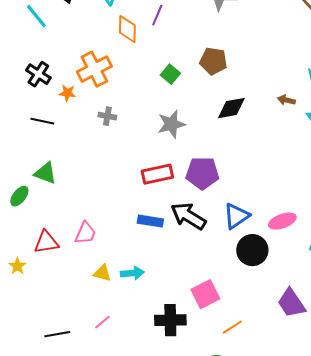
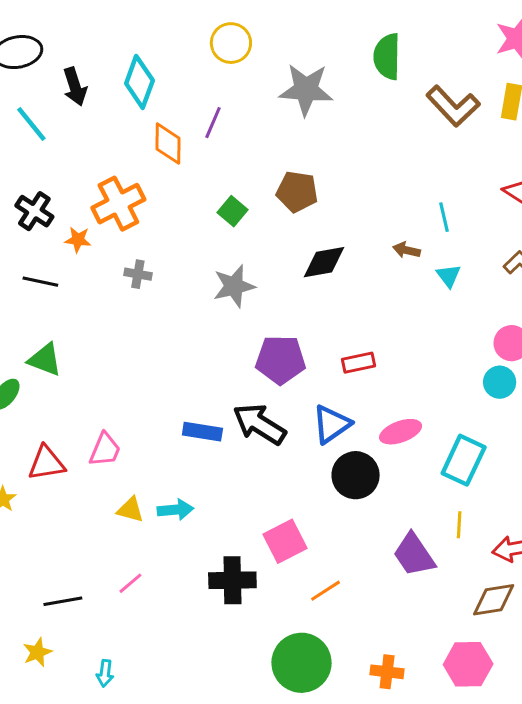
red rectangle: (157, 174) -> (359, 363), moved, size x0.7

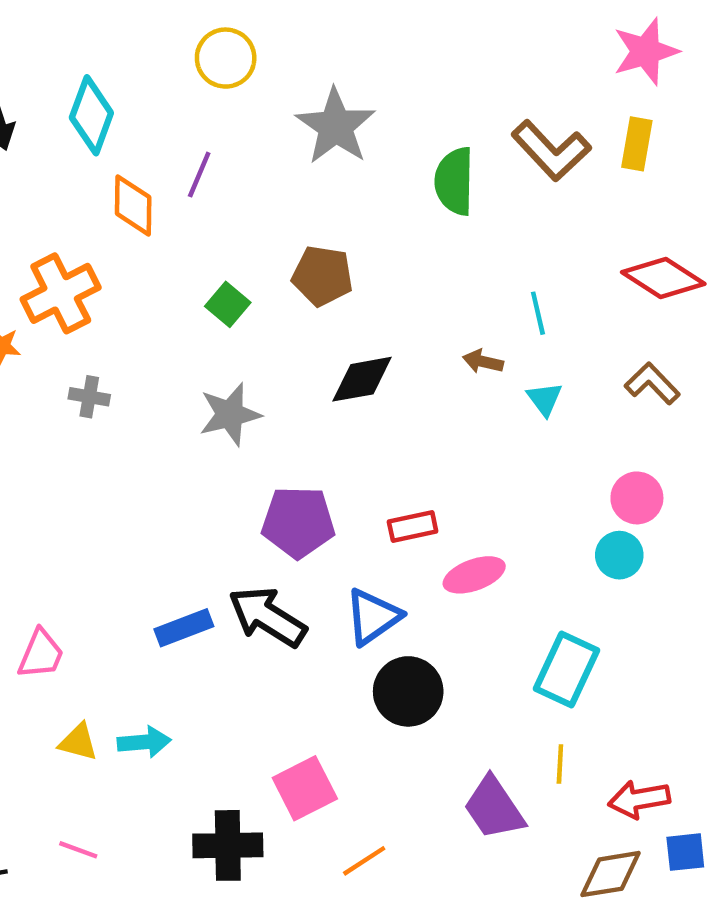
green semicircle: (387, 57) -> (454, 181), moved
gray star: (306, 90) -> (336, 126), turned 30
blue rectangle: (202, 432) -> (184, 628), turned -30
pink ellipse: (401, 432) -> (474, 575), moved
pink line: (130, 583) -> (78, 850), turned 60

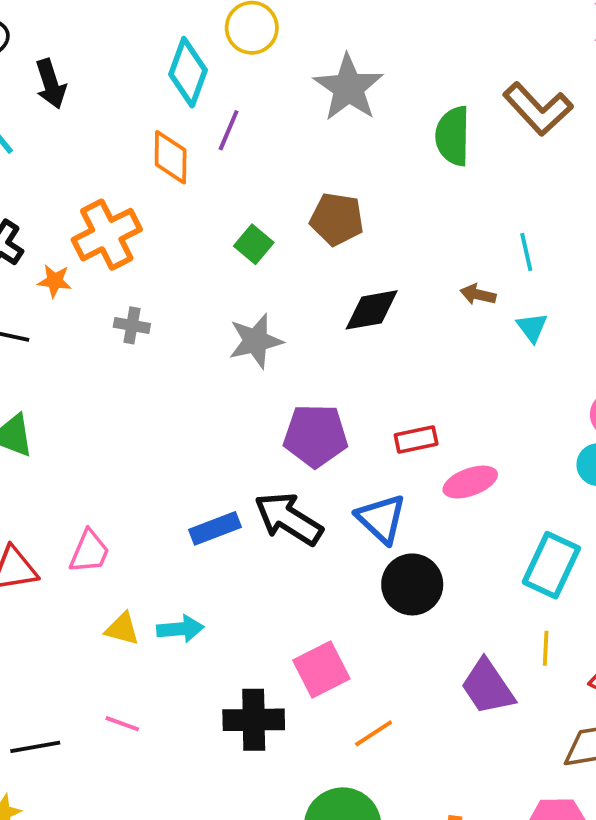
cyan diamond: (91, 115) -> (188, 72), moved
blue triangle: (373, 617) -> (381, 519), turned -42

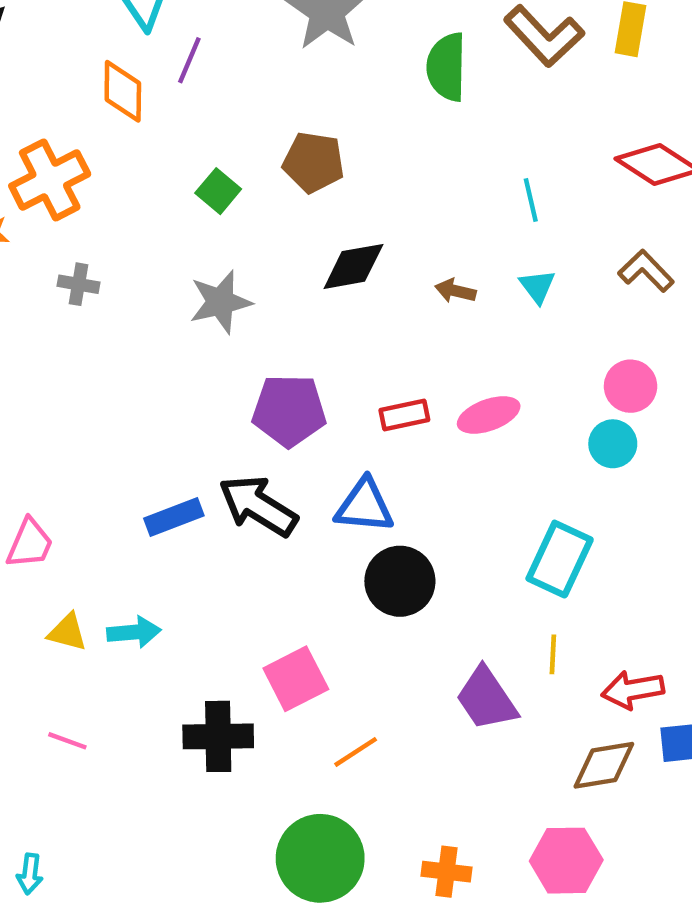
brown arrow: (478, 294) -> (455, 291), moved
pink ellipse: (470, 482) -> (489, 415), moved
blue triangle: (381, 519) -> (364, 506), turned -38

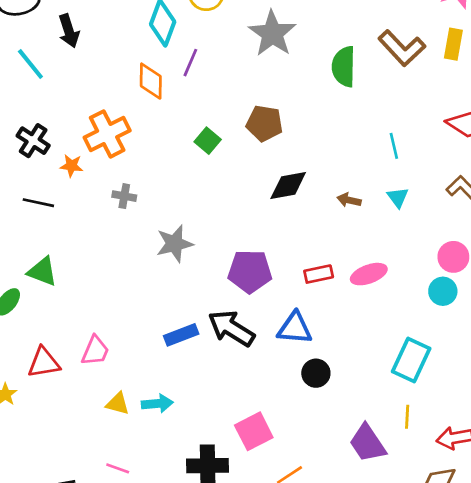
gray star: (220, 302) -> (175, 244), moved
black circle: (400, 581) -> (316, 373), size x0.7

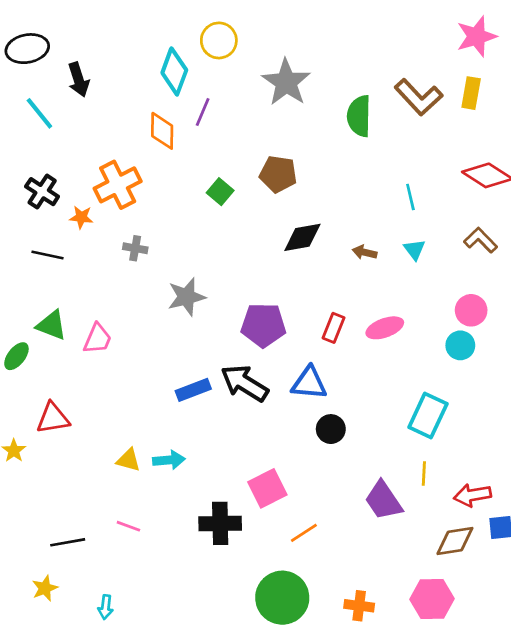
red rectangle: (319, 274) -> (334, 328), turned -56
pink trapezoid: (95, 351) -> (97, 339), moved

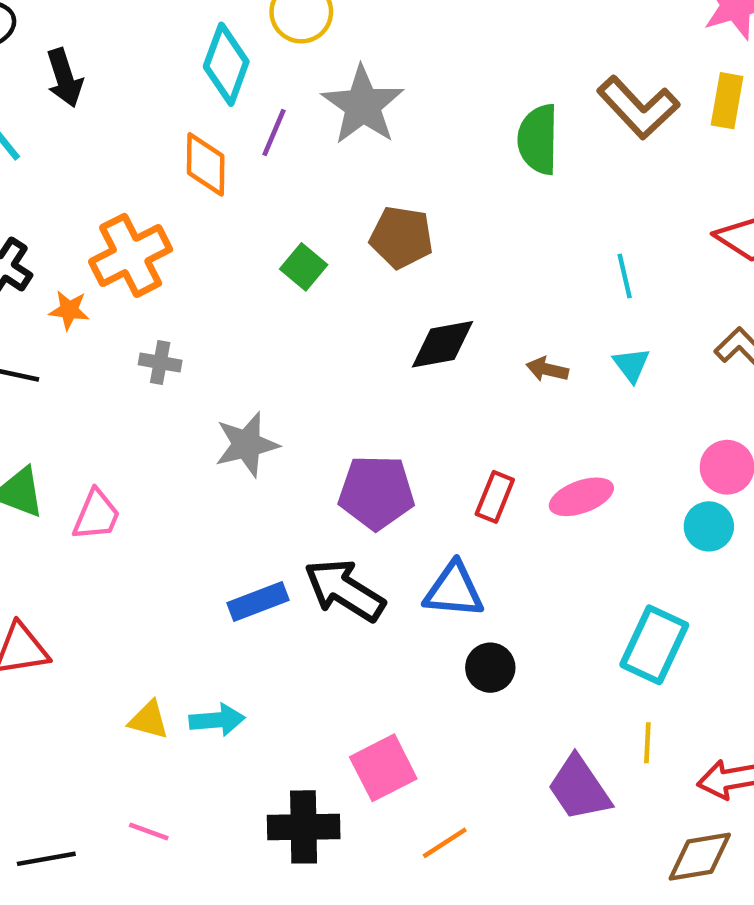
gray star: (286, 82) -> (363, 105), moved

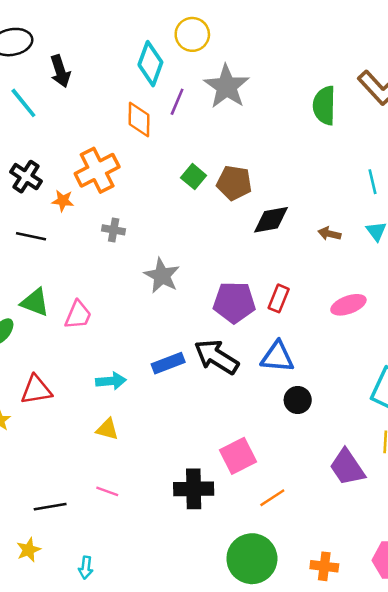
brown pentagon: (401, 237) -> (234, 183), moved
gray star: (247, 444) -> (162, 276), turned -30
red rectangle: (495, 497) -> (279, 298), moved
cyan arrow: (217, 720) -> (111, 381), moved

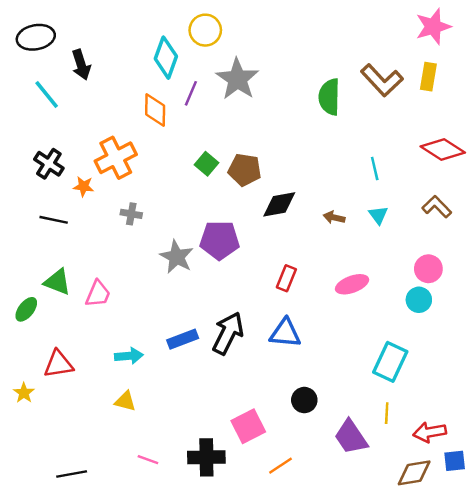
purple pentagon: (234, 302) -> (220, 240), moved
black arrow: (216, 357) -> (228, 333), turned 84
black circle: (298, 400) -> (304, 400), moved
pink line: (107, 491) -> (148, 460), moved

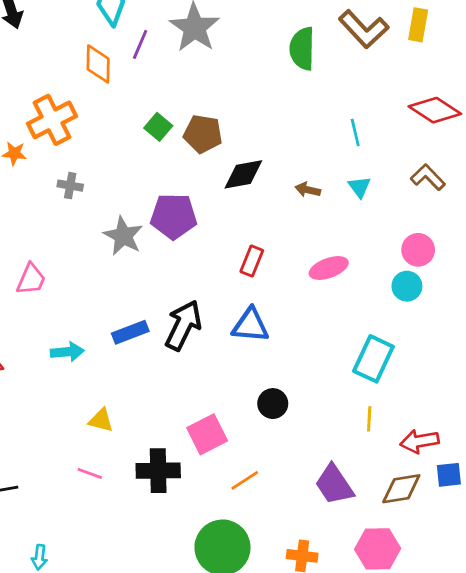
yellow triangle: (125, 401) -> (101, 420), moved
purple trapezoid: (351, 437) -> (334, 485), moved

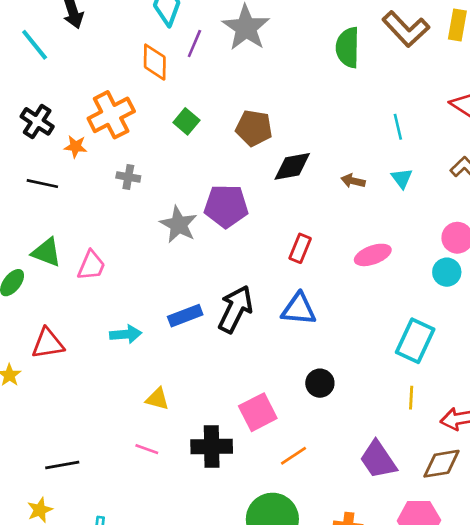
green square: (158, 127) -> (186, 121), moved

